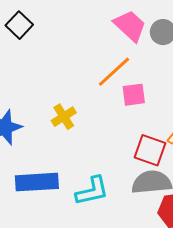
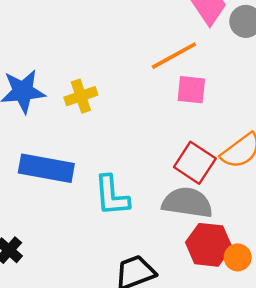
yellow cross: (64, 117) -> (81, 96), moved
cyan L-shape: (92, 191) -> (112, 196), turned 84

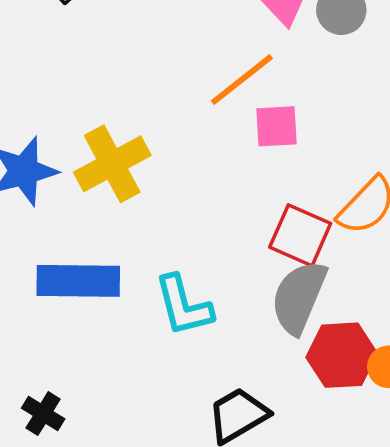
yellow cross: (81, 96) -> (112, 164), size x1.5
gray semicircle: (187, 203) -> (299, 297), turned -66

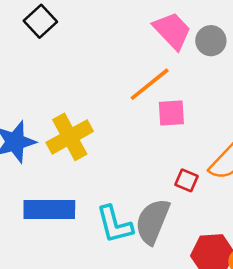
red square: (300, 235) -> (186, 180), size x0.6
gray semicircle: (299, 297) -> (153, 221), moved

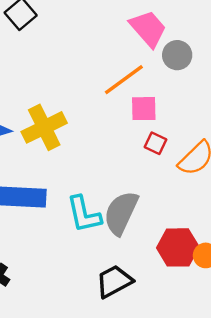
gray circle: (211, 41) -> (177, 55), moved
red square: (186, 180) -> (155, 143), moved

